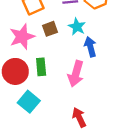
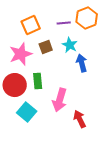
pink arrow: (76, 74) -> (60, 100), moved
red arrow: (79, 117) -> (80, 119), moved

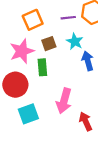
green rectangle: (38, 81) -> (42, 67), moved
cyan square: (27, 112) -> (28, 114), turned 30

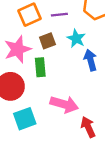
purple line: (68, 18) -> (59, 15), moved
pink arrow: (64, 101) -> (64, 104), turned -90

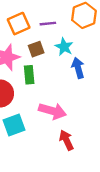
red arrow: (88, 127) -> (66, 140), moved

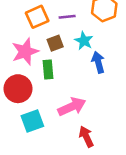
pink arrow: (52, 111) -> (72, 107), turned -40

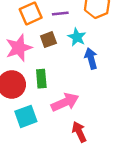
green rectangle: (48, 70) -> (41, 79), moved

